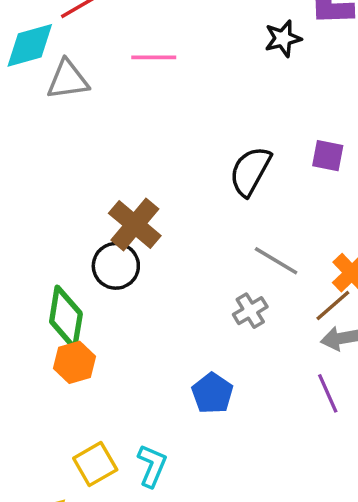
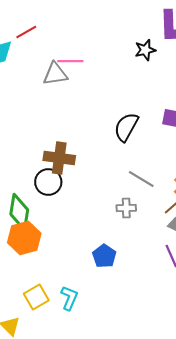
gray triangle: (68, 80) -> (55, 74), moved
brown cross: (135, 225) -> (59, 158), turned -32
gray cross: (250, 311) -> (126, 208), turned 30
orange hexagon: (75, 362) -> (24, 238), size x1.4

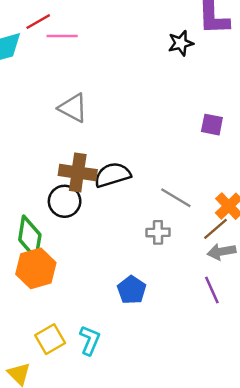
pink line: (70, 61) -> (62, 36), moved
gray triangle: (55, 74) -> (73, 108), moved, turned 36
black semicircle: (126, 127) -> (112, 175), moved, turned 44

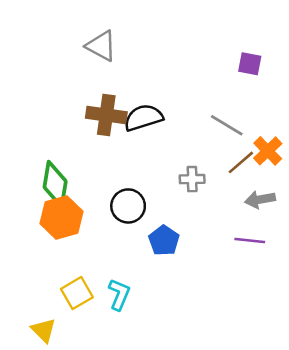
gray line: (176, 198) -> (227, 125), moved
black circle: (65, 201) -> (128, 206), moved
brown line: (215, 229) -> (241, 162), moved
purple line: (212, 290) -> (250, 241), turned -60

